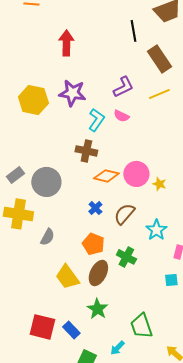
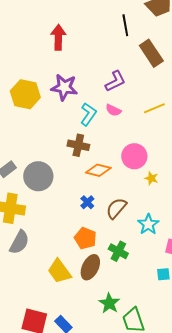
yellow line: (159, 94) -> (154, 108), moved
pink circle: (136, 174) -> (134, 156), moved
gray semicircle: (47, 237) -> (19, 242), moved, size x1.4
green star: (97, 309) -> (109, 303), moved

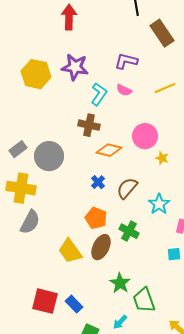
purple L-shape: (115, 81) -> (126, 61), turned -140

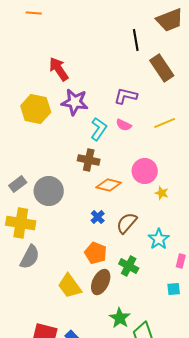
red arrow: (69, 17) -> (59, 69), moved, turned -35

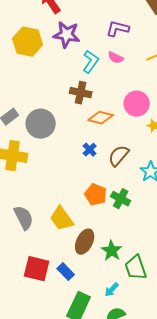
orange pentagon: (96, 253) -> (96, 195), moved
gray semicircle: (30, 257) -> (24, 218), moved, turned -55
brown ellipse: (101, 282) -> (85, 242), moved

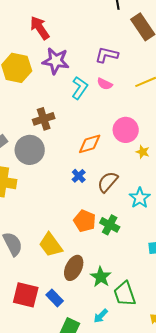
brown cross: (81, 93) -> (44, 119), moved, turned -30
orange diamond: (101, 118) -> (90, 144), turned -30

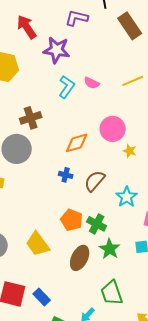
purple L-shape: (107, 55) -> (77, 18), moved
purple star: (56, 61) -> (57, 50), moved
blue cross: (79, 176) -> (66, 175), turned -32
brown ellipse: (74, 268) -> (80, 258), moved
green star: (101, 277) -> (110, 249), moved

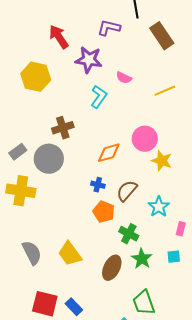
pink semicircle: (92, 83) -> (124, 78), moved
yellow star: (130, 151) -> (162, 161), size x1.5
orange pentagon: (72, 220) -> (104, 212), moved

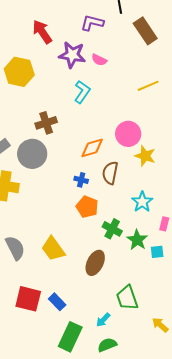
pink semicircle: (124, 78) -> (99, 60), moved
brown semicircle: (127, 191) -> (110, 173), moved, turned -30
green star: (142, 259) -> (137, 240), moved

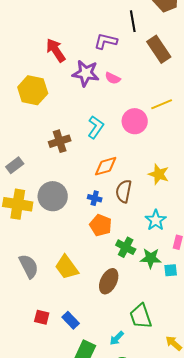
cyan L-shape: (82, 92) -> (96, 127), moved
pink circle: (128, 134) -> (135, 121), moved
gray circle: (32, 154) -> (53, 196), moved
green star: (137, 240) -> (151, 258), turned -30
red square: (28, 299) -> (42, 317), size x0.6

